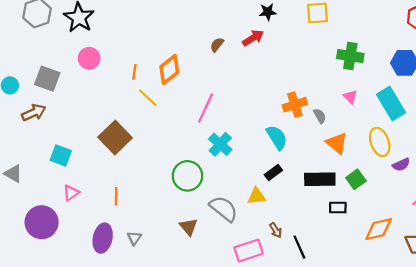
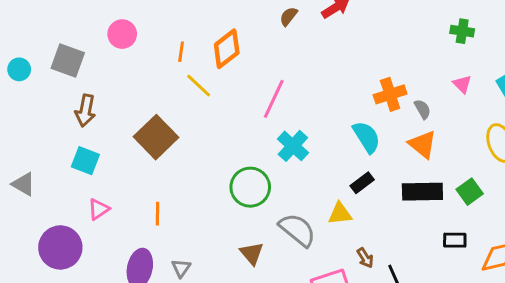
green cross: (350, 56) -> (462, 31), size x0.7
brown arrow: (34, 113) -> (85, 111), moved, turned 125
orange triangle: (337, 143) -> (422, 144), moved
black rectangle: (338, 208) -> (455, 240), moved

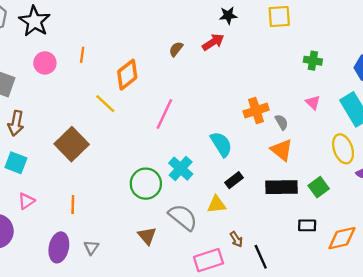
orange line: (181, 52) -> (82, 55), moved
cyan semicircle: (367, 137) -> (221, 144), moved
cyan cross: (293, 146) -> (181, 169), moved

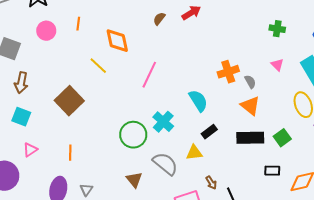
orange diamond: (127, 75) -> (117, 41), turned -64

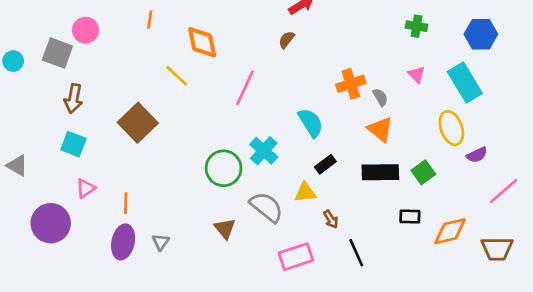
brown semicircle: (159, 19) -> (287, 40), moved
pink circle: (46, 31) -> (86, 30), moved
orange line: (70, 153) -> (126, 203), moved
brown arrow: (211, 183) -> (331, 219), moved

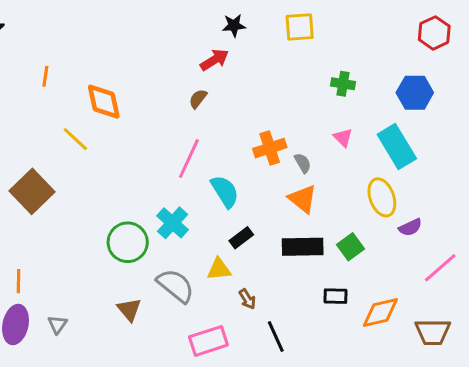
pink line: (245, 88) -> (189, 159), moved

